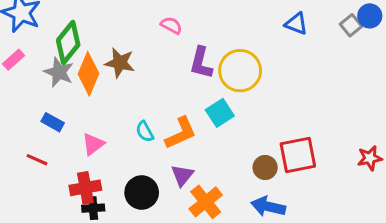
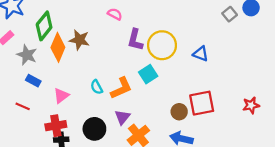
blue triangle: (296, 24) -> (201, 54), moved
gray square: (351, 25) -> (230, 14), moved
gray star: (59, 72) -> (27, 55), moved

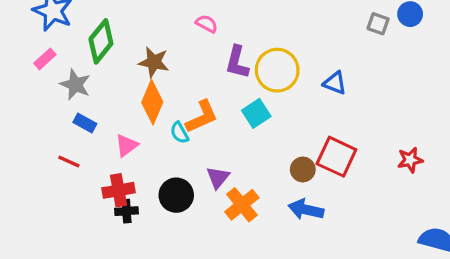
gray square: (230, 14) -> (378, 24), turned -32
orange diamond: (58, 47) -> (152, 102), moved
orange L-shape: (121, 88) -> (202, 117), moved
red square: (202, 103) -> (336, 157), turned 36

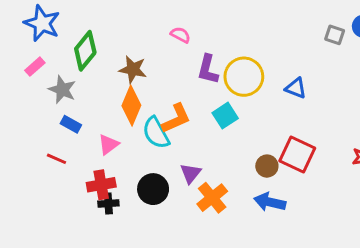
cyan semicircle: (179, 133) -> (156, 133), size x1.6

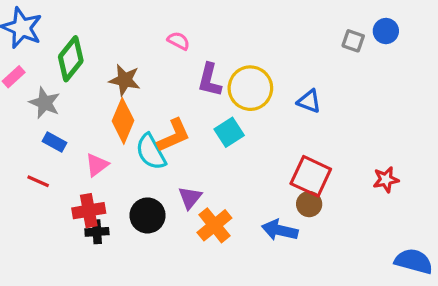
brown circle: (267, 166) -> (309, 204), moved

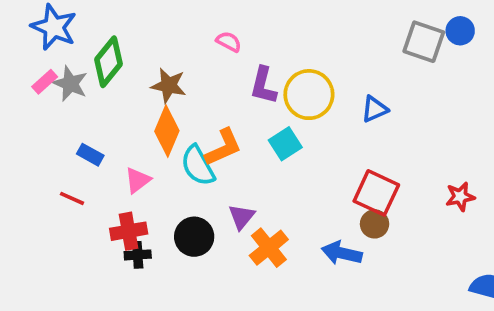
gray square: (353, 41) -> (424, 42), size x1.6
blue triangle: (309, 101) -> (375, 109), turned -45
gray star: (45, 103) -> (70, 84), moved

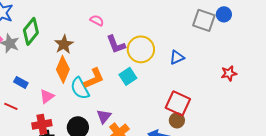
brown star: (169, 85) -> (64, 44), turned 30
purple L-shape: (263, 85) -> (116, 44), turned -35
red star: (460, 197) -> (229, 73), moved

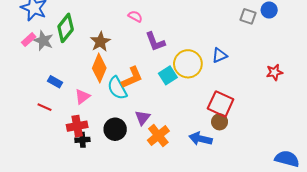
gray square: (204, 20) -> (248, 16), size x0.7
yellow circle: (141, 49) -> (188, 64), moved

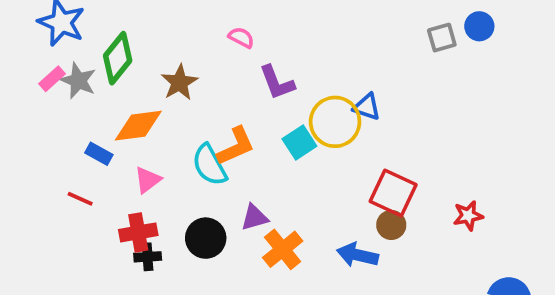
gray square: (248, 16) -> (442, 38), turned -35
blue triangle: (220, 55) -> (367, 107), moved, turned 42
orange diamond: (99, 68) -> (138, 126), moved, turned 60
red star: (274, 72) -> (468, 216), moved
purple triangle: (143, 118) -> (254, 217), turned 35

